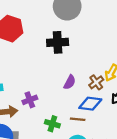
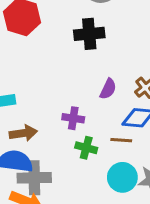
purple cross: (30, 100) -> (73, 118), moved, turned 32

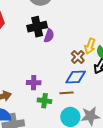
purple semicircle: (108, 89) -> (49, 36), moved

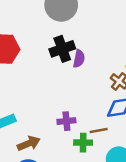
brown line: (67, 93) -> (99, 130), moved

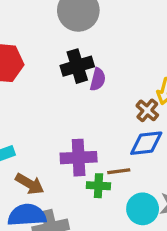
purple cross: (66, 121) -> (79, 158), size x1.5
brown arrow: (29, 143) -> (30, 184), turned 50

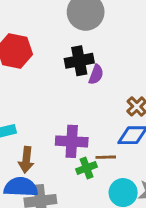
brown arrow: (30, 184) -> (26, 160), turned 60
green cross: (98, 186) -> (87, 168), turned -30

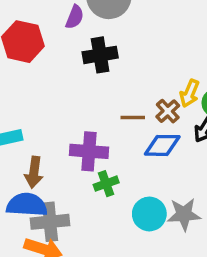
purple semicircle: (96, 74) -> (75, 17), moved
brown line: (106, 157) -> (133, 118), moved

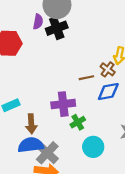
black cross: (100, 55) -> (57, 28), moved
cyan circle: (149, 214) -> (93, 147), moved
gray cross: (50, 222) -> (47, 153), turned -30

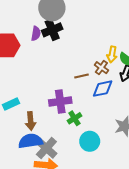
purple semicircle: (38, 22) -> (36, 33), moved

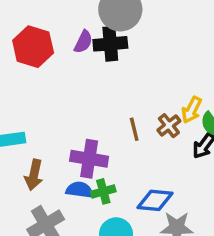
brown line: (82, 76) -> (134, 129), turned 72
blue diamond: (103, 89) -> (155, 200), moved
blue semicircle: (30, 141) -> (80, 190), moved, size x0.7

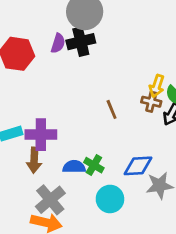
brown cross: (169, 126) -> (151, 102), moved, turned -30
purple cross: (89, 159) -> (41, 135), moved
green cross: (103, 191) -> (94, 165), turned -36

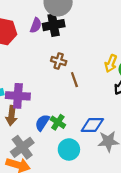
brown cross: (151, 102) -> (59, 61), moved
blue semicircle: (74, 167) -> (42, 123), turned -60

